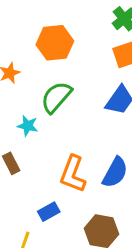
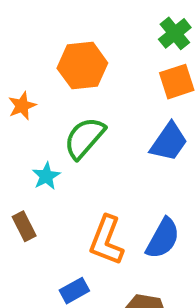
cyan star: (28, 126) -> (46, 176), turned 30

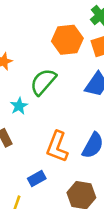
orange hexagon: (82, 66) -> (67, 40), moved

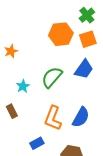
green semicircle: (43, 82) -> (52, 77), moved

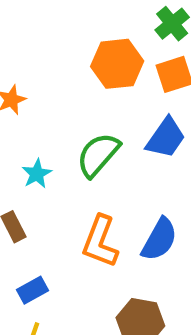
blue rectangle: (37, 143) -> (33, 290), moved

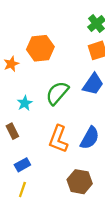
orange hexagon: (117, 64) -> (40, 48), moved

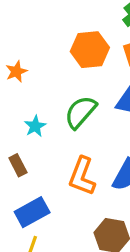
orange hexagon: (40, 48) -> (90, 50), moved
blue rectangle: (22, 165) -> (32, 212), size x1.5

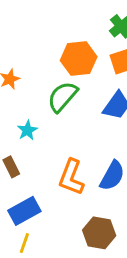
green semicircle: (80, 112) -> (62, 97), moved

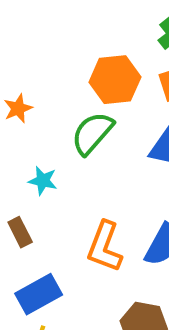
cyan star: (27, 130) -> (43, 181), turned -30

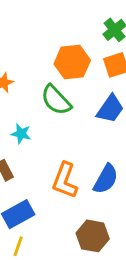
green semicircle: (92, 133) -> (56, 100), turned -84

